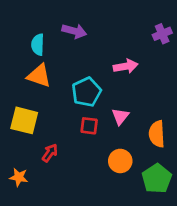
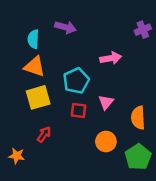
yellow square: (24, 120) -> (38, 97), moved, turned -30

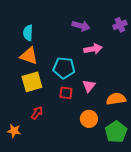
purple arrow: (65, 27) -> (81, 26), moved
cyan pentagon: (76, 81) -> (64, 68), turned 30
orange semicircle: (138, 118) -> (116, 99), turned 84

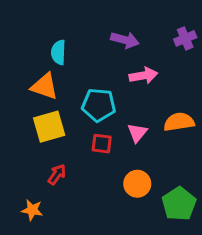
cyan semicircle: (28, 33) -> (58, 52), moved
orange semicircle: (116, 99) -> (179, 122), moved
orange star: (14, 131) -> (32, 210), moved

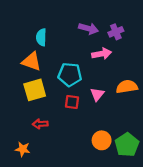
purple cross: (185, 38) -> (116, 32), moved
red arrow: (57, 174) -> (40, 124), turned -128
orange circle: (137, 184) -> (102, 140), moved

